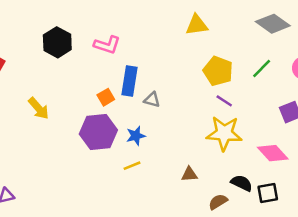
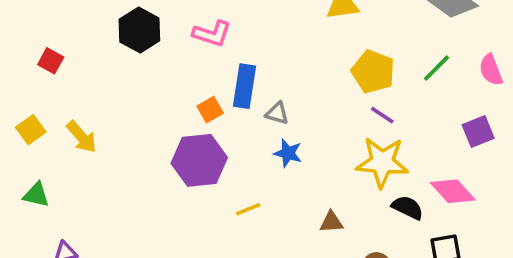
yellow arrow: (39, 108) -> (82, 137), moved
blue star: (136, 136) -> (288, 153), moved, turned 30
black semicircle: (242, 183) -> (408, 207), moved

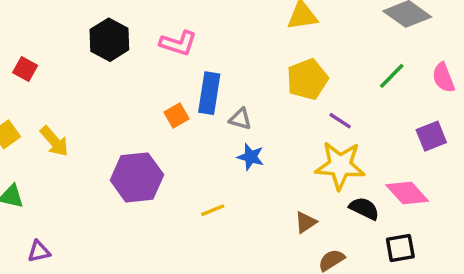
yellow pentagon: (373, 72) -> (307, 79), moved, turned 30
purple hexagon: (199, 160) -> (137, 177), moved
brown triangle: (331, 222) -> (306, 222), moved, turned -30

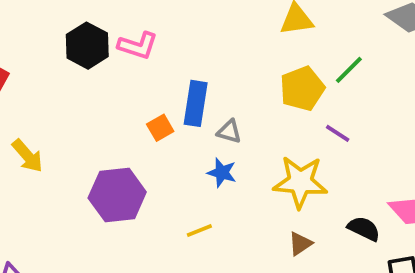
pink L-shape: (178, 43) -> (138, 46), moved
green line: (392, 76) -> (349, 70), moved
blue star: (251, 157) -> (222, 173), moved
yellow star: (340, 165) -> (300, 182), moved

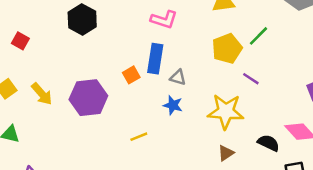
pink L-shape: (138, 46) -> (164, 20), moved
purple hexagon: (117, 195) -> (88, 98), moved
yellow line: (199, 231) -> (139, 137), moved

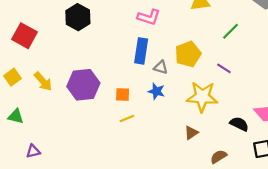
red square: (20, 41) -> (24, 36), size x1.6
yellow pentagon: (227, 48) -> (188, 54), moved
orange square: (131, 75) -> (123, 95), moved, turned 32
brown triangle: (226, 153) -> (191, 133), moved

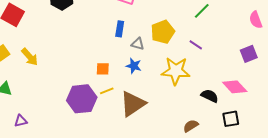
blue rectangle: (141, 51) -> (120, 29), size x0.7
purple hexagon: (83, 85) -> (82, 99), moved
brown triangle: (191, 133) -> (133, 104), moved, size x2.0

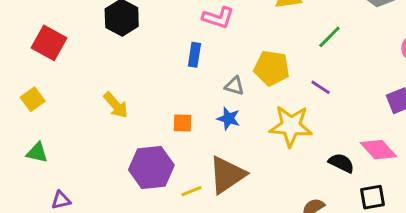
blue rectangle: (120, 29) -> (194, 55), moved
yellow pentagon: (163, 32) -> (272, 68), turned 30
yellow arrow: (30, 57) -> (116, 105), moved
yellow line: (107, 91) -> (191, 191), moved

